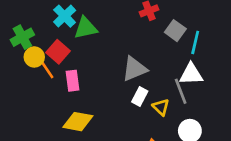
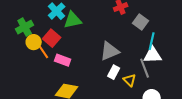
cyan line: (195, 42) -> (152, 41), moved
pink rectangle: (72, 81) -> (63, 60), turned -63

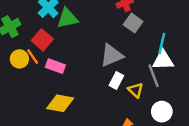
gray square: (141, 22) -> (133, 23), moved
yellow circle: (34, 42) -> (19, 59), moved

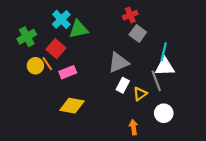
pink rectangle: (55, 66) -> (68, 72), turned -42
yellow triangle: (136, 90) -> (140, 94), turned 40

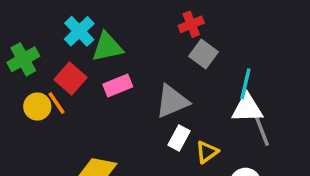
pink rectangle: (68, 72) -> (118, 86), moved
gray line: (156, 81) -> (261, 129), moved

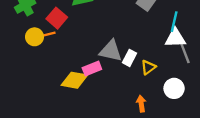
pink rectangle: (118, 86) -> (92, 68), moved
gray triangle: (172, 101) -> (111, 51), moved, turned 35
orange line: (57, 103) -> (47, 34), turned -70

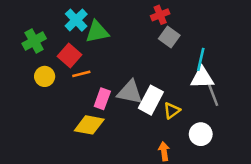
orange line: (47, 34) -> (81, 74), moved
white rectangle: (129, 58) -> (151, 100), size x1.5
pink rectangle: (92, 68) -> (102, 99), moved, turned -48

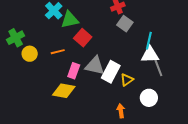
green cross: (34, 41) -> (16, 38), moved
red square: (70, 55) -> (83, 38), moved

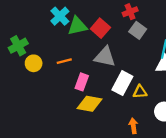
red square: (83, 38) -> (100, 28), moved
gray triangle: (95, 66) -> (105, 57), moved
yellow triangle: (127, 80) -> (140, 92), turned 32
yellow diamond: (64, 91) -> (89, 104), moved

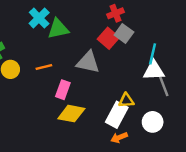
red square: (100, 28) -> (108, 38), moved
white rectangle: (122, 83) -> (117, 115), moved
orange arrow: (133, 126) -> (119, 137), turned -104

